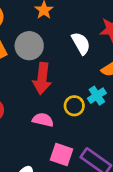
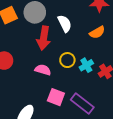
white semicircle: (81, 43) -> (65, 24), moved
cyan cross: (97, 96) -> (86, 65), moved

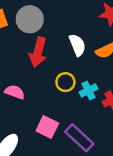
white semicircle: (65, 24) -> (77, 45), moved
pink semicircle: (43, 70) -> (15, 92), moved

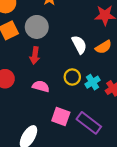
red arrow: (38, 52) -> (35, 55), moved, size x0.7
pink semicircle: (15, 92) -> (41, 86), moved

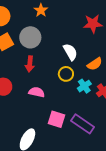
orange semicircle: (103, 47) -> (95, 64), moved
yellow circle: (72, 77) -> (66, 74), moved

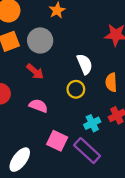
red arrow: (30, 64) -> (35, 71), turned -63
orange semicircle: (95, 64) -> (111, 82), turned 112
cyan cross: (84, 86) -> (92, 123), moved

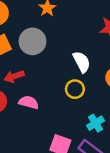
red arrow: (35, 71) -> (14, 76), moved, turned 126
pink semicircle: (38, 106) -> (29, 102), moved

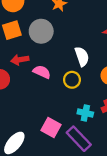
pink semicircle: (29, 102) -> (42, 72), moved
cyan cross: (95, 123) -> (85, 113), turned 35

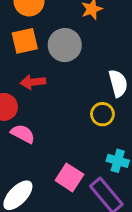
pink semicircle: (42, 72) -> (23, 134), moved

